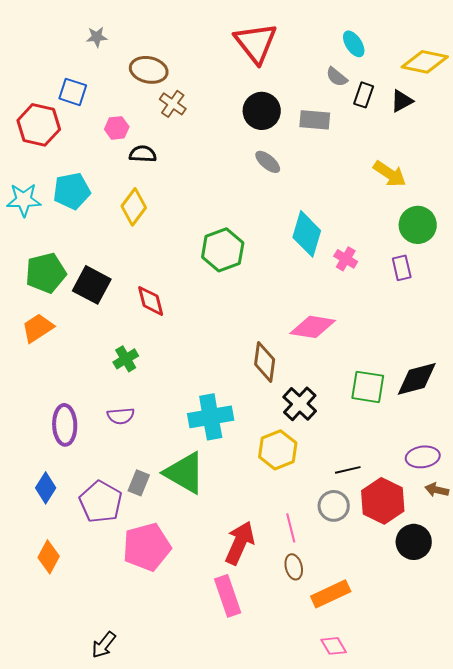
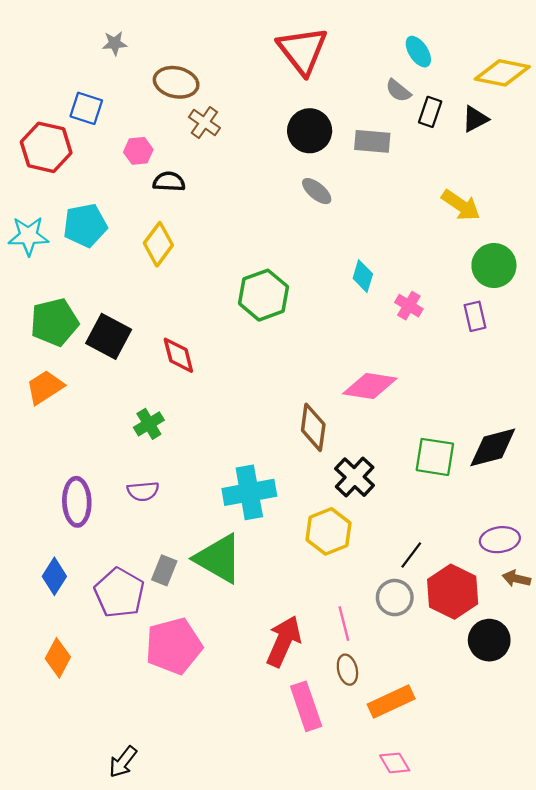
cyan diamond: (307, 234) -> (363, 276), size x0.6
black line: (348, 470) -> (411, 555), turned -40
pink rectangle: (228, 596) -> (306, 706), moved

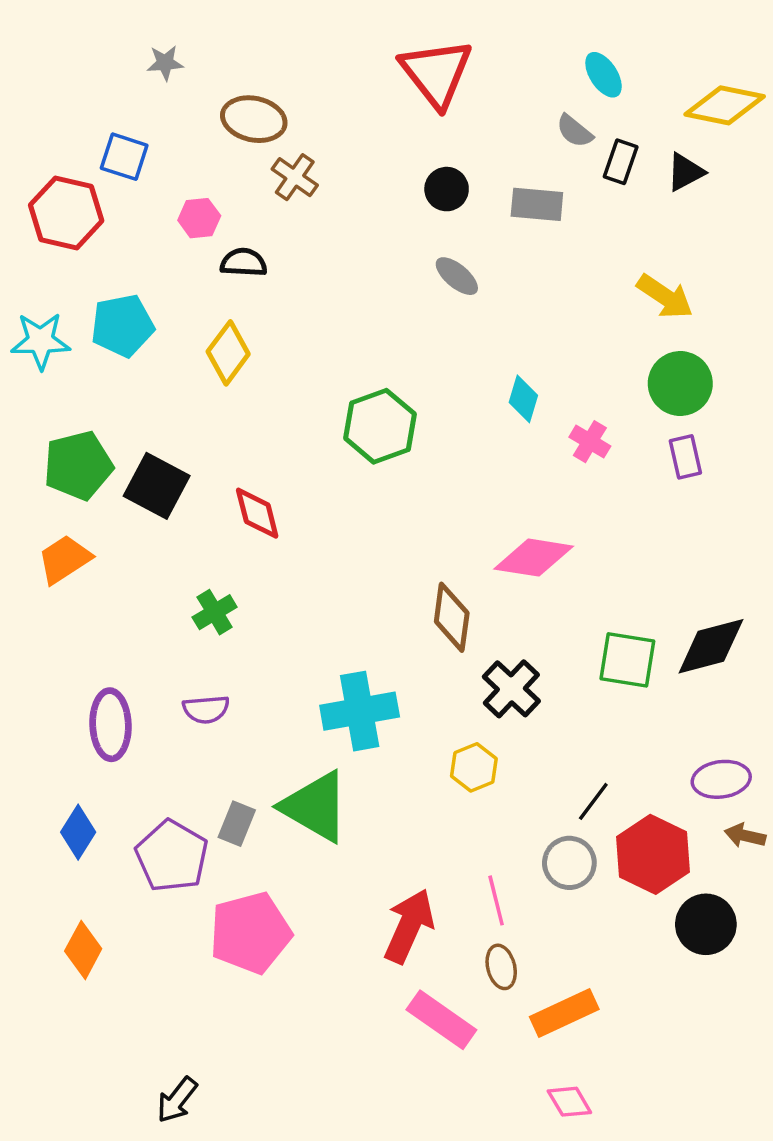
black circle: (310, 131) -> (447, 189), size x0.7
green circle: (494, 265) -> (680, 384), moved
yellow hexagon: (329, 531) -> (474, 767), size x0.7
pink rectangle: (306, 706) -> (441, 1020), turned -36

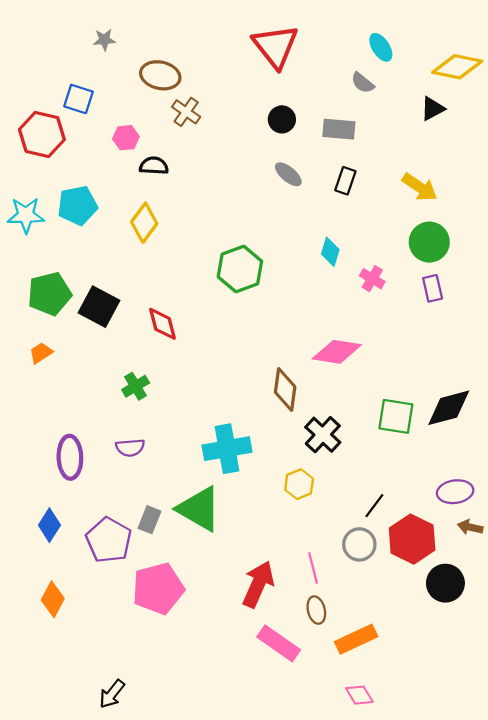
black rectangle: (621, 162) -> (345, 181), moved
orange trapezoid: (64, 559) -> (41, 353), size x0.7

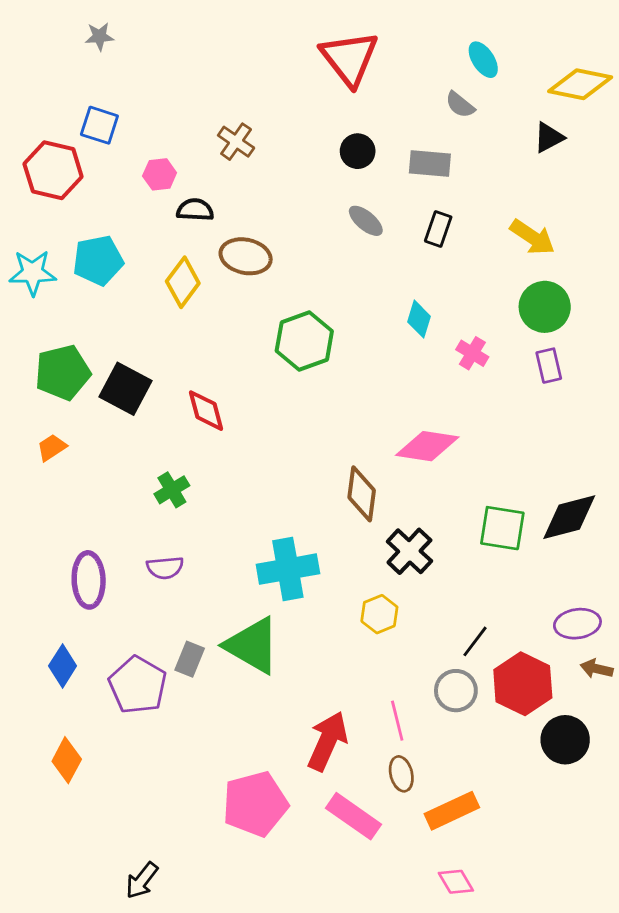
gray star: (104, 40) -> (99, 36), moved
brown ellipse: (160, 75) -> (246, 256), moved
pink pentagon: (158, 589) -> (255, 804), moved

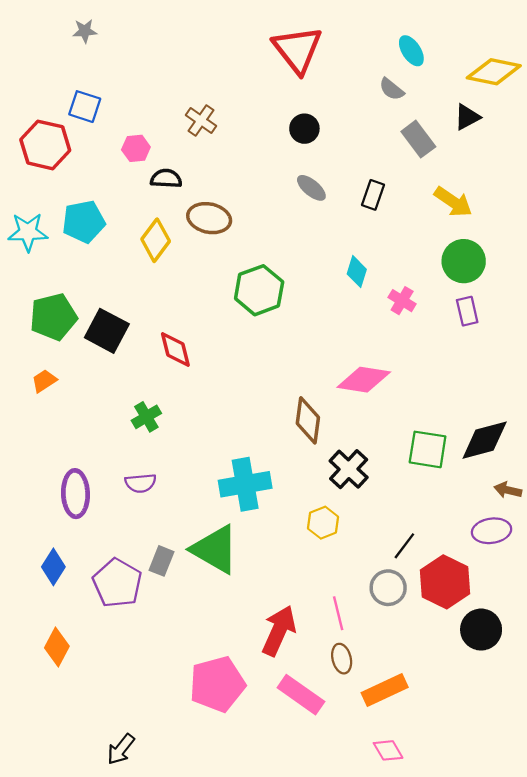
gray rectangle: (430, 163) -> (418, 139), moved, turned 48
brown arrow: (597, 669) -> (508, 490), moved

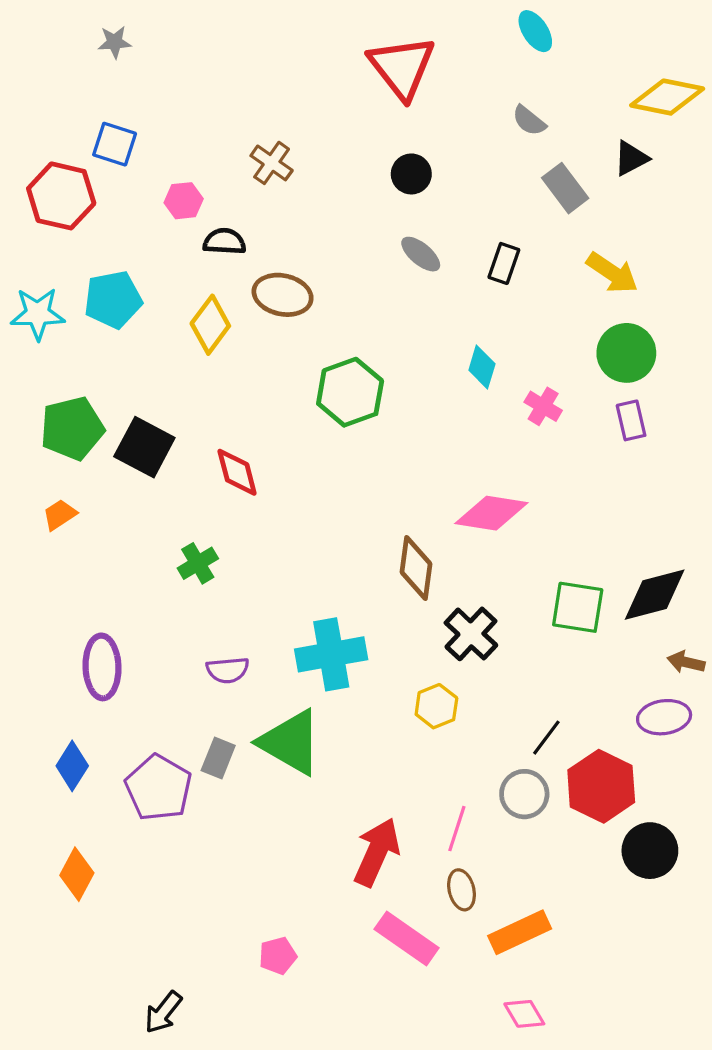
cyan ellipse: (411, 51) -> (535, 31), moved
purple semicircle: (141, 483) -> (228, 670), moved
pink line: (338, 613) -> (457, 829), turned 32
pink pentagon: (217, 684) -> (278, 956), moved, size x0.5

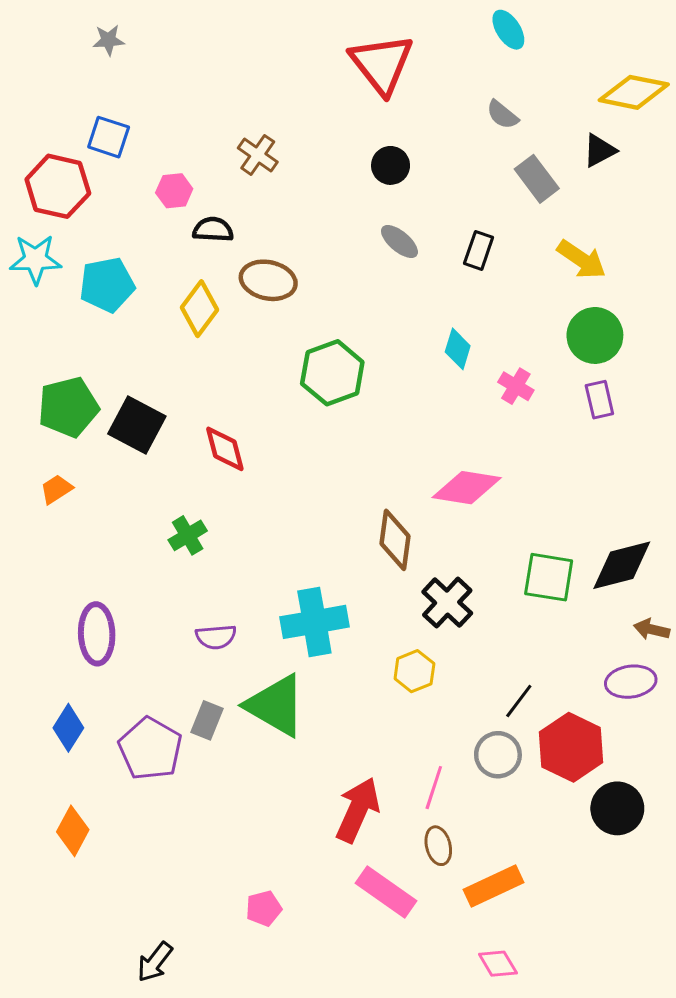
cyan star: (38, 314) -> (35, 259), moved

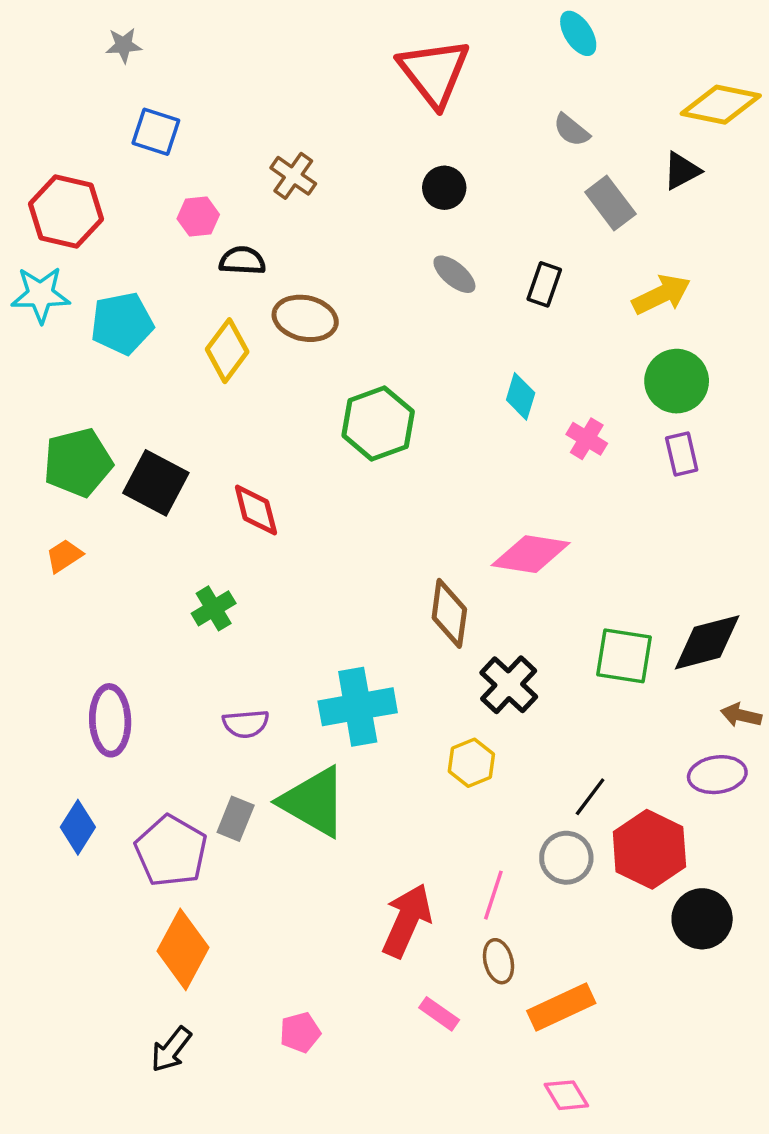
blue square: (109, 137) -> (156, 132), moved
yellow arrow: (581, 259) -> (661, 295), turned -60
orange diamond: (73, 831) -> (183, 949), moved, size x1.4
pink rectangle: (386, 892) -> (439, 1014), size x0.6
black arrow: (155, 962) -> (171, 1049), moved

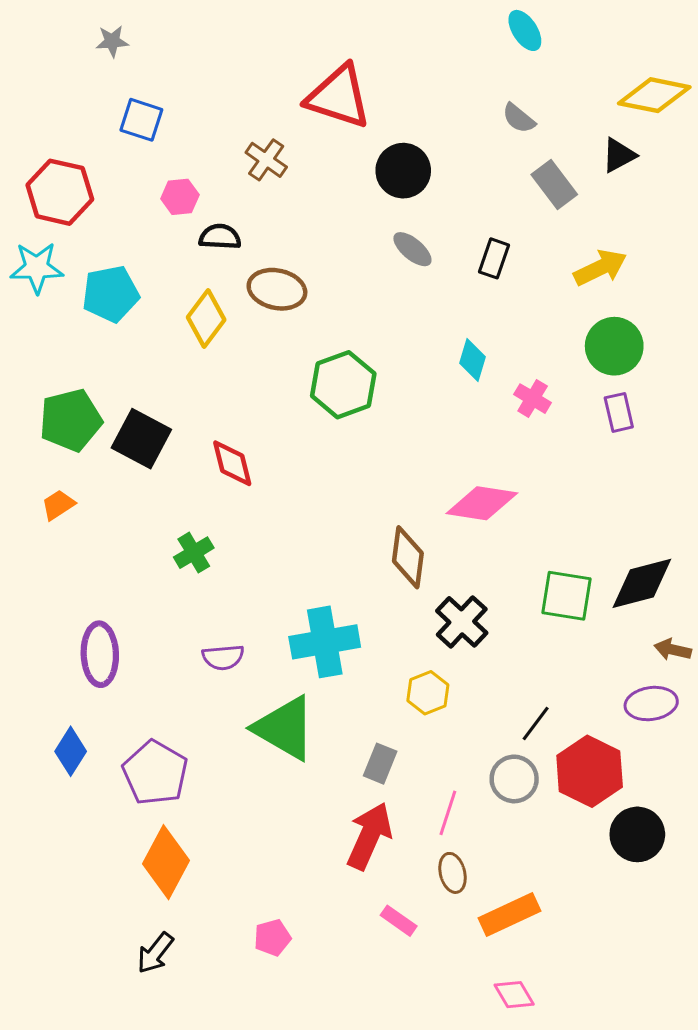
red triangle: (434, 72) -> (339, 97), moved, turned -34
black circle: (444, 188) -> (403, 171), size x1.4
gray rectangle: (236, 819) -> (380, 764), moved

